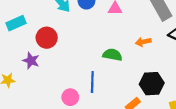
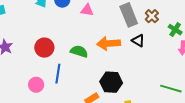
red circle: (47, 38) -> (44, 48), moved
orange arrow: (143, 42) -> (109, 43), size x1.6

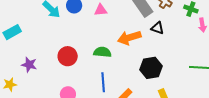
blue line: (58, 74) -> (103, 82), moved
black hexagon: (111, 82) -> (151, 68), moved

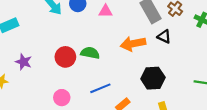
green semicircle: (102, 52) -> (90, 53), moved
blue line: (103, 82) -> (100, 88), turned 66

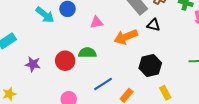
pink triangle: (106, 11) -> (97, 22), moved
purple star: (24, 62) -> (33, 64), moved

